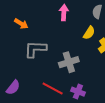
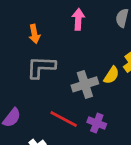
orange arrow: (21, 24) -> (34, 34), moved, turned 48
yellow semicircle: (89, 33) -> (111, 75), moved

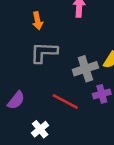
purple cross: (97, 123) -> (102, 94), moved, turned -36

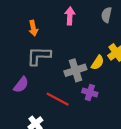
purple cross: (102, 94) -> (90, 92), turned 32
purple semicircle: (16, 100) -> (21, 85), moved

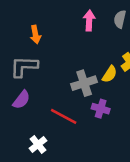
pink arrow: (70, 16) -> (89, 20), moved
gray L-shape: (39, 56) -> (24, 66), moved

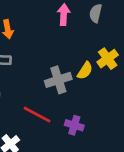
purple cross: (101, 109) -> (74, 125), moved

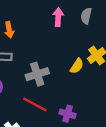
gray cross: (58, 80) -> (37, 74), moved

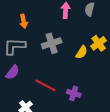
gray cross: (37, 74) -> (52, 43), moved

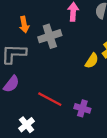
gray cross: (52, 43) -> (50, 36), moved

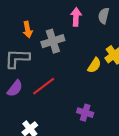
red line: (50, 99) -> (44, 86), moved, turned -65

